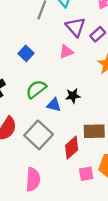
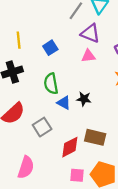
purple triangle: (75, 27) -> (90, 33), moved, turned -42
green semicircle: (36, 89) -> (51, 84), turned -78
gray square: (39, 135) -> (42, 127), size x0.7

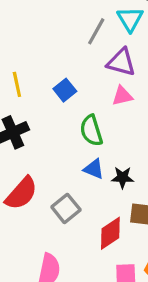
green semicircle: (51, 84) -> (91, 130), moved
black star: (84, 99) -> (123, 177), moved

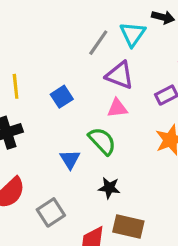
green semicircle: (91, 130) -> (102, 141), moved, turned 148
blue triangle: (94, 169) -> (70, 159), moved, turned 30

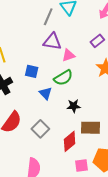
purple triangle: (120, 75) -> (52, 42), moved
blue square: (62, 97) -> (32, 71), moved, turned -32
green semicircle: (102, 141) -> (63, 78), turned 114

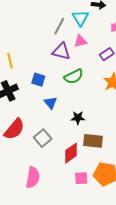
pink triangle: (68, 55) -> (80, 41), moved
green semicircle: (63, 78) -> (74, 76), moved

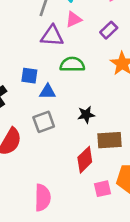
green semicircle: (74, 76) -> (72, 64), turned -144
blue triangle: (51, 103) -> (48, 92), moved, turned -40
gray square: (43, 138) -> (44, 122), moved, turned 30

